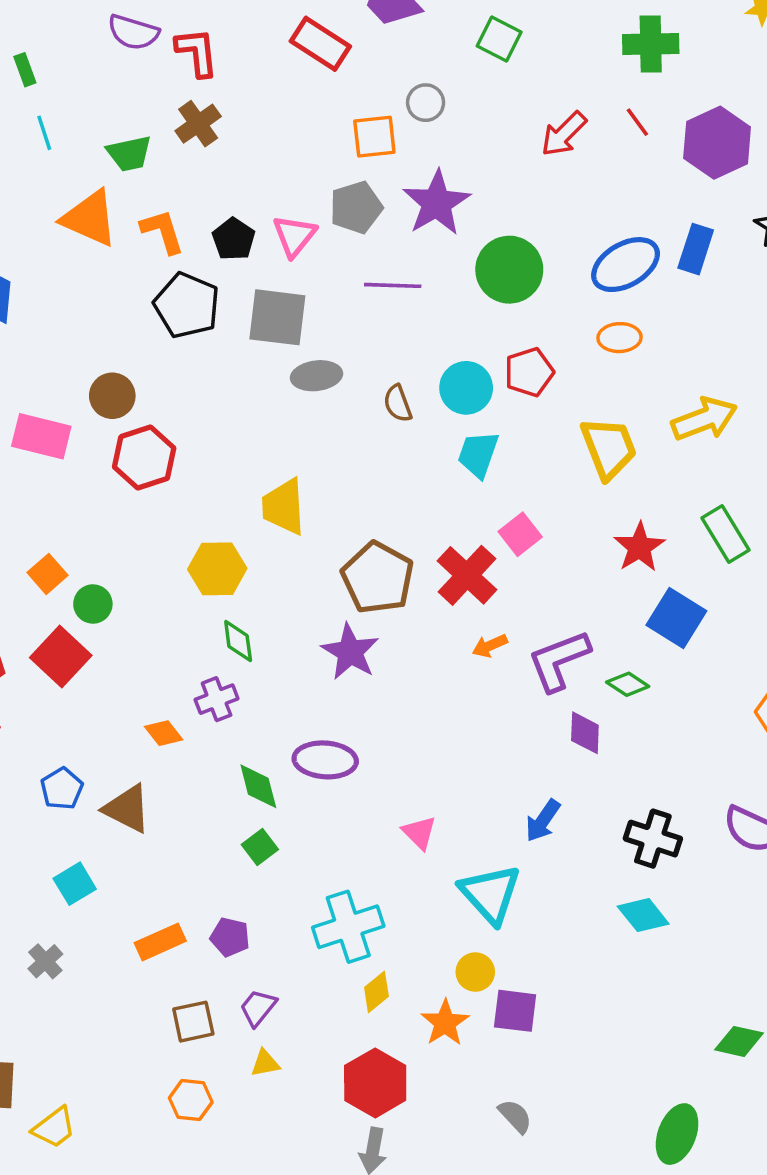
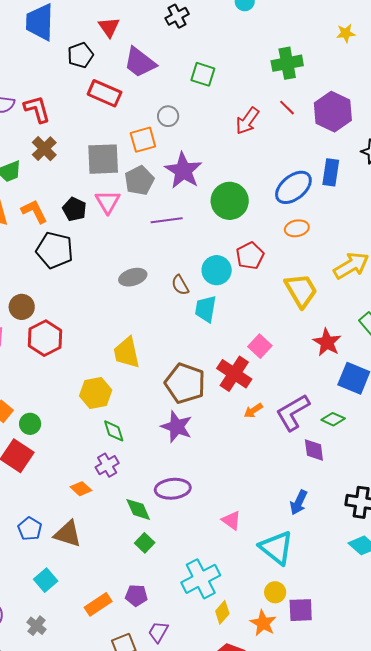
gray square: (277, 317) -> (103, 159), moved
cyan trapezoid: (478, 454) -> (206, 309), moved

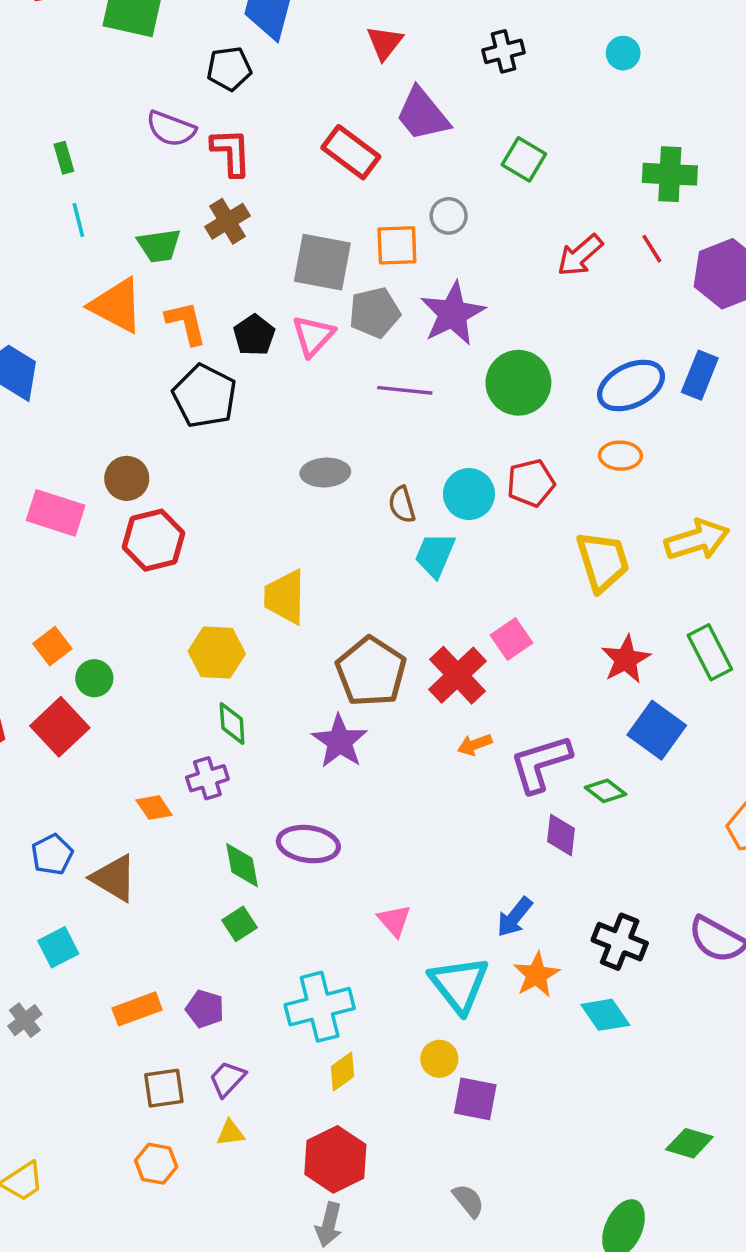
black pentagon: (80, 55) -> (229, 69), moved
orange star: (263, 623) -> (536, 975), moved

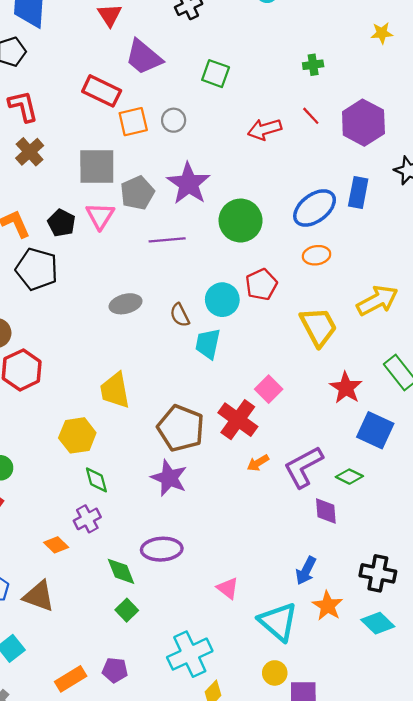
green cross: (670, 174) -> (313, 65), size x0.6
orange square: (397, 245) -> (133, 122), moved
red arrow: (580, 255) -> (265, 129), turned 36

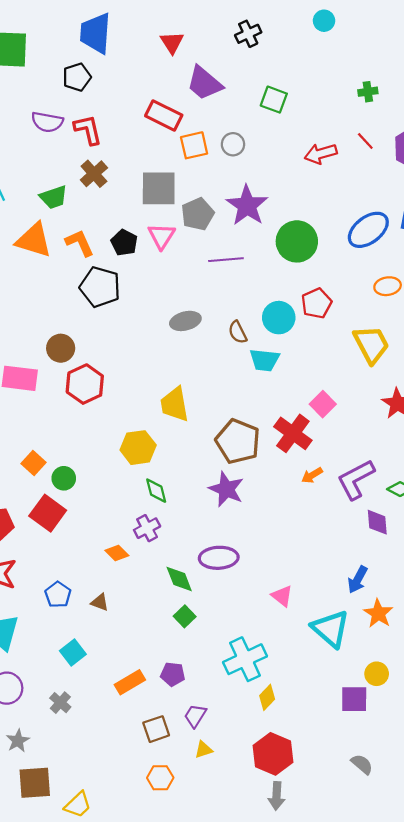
orange ellipse: (317, 255) -> (388, 286), moved
cyan trapezoid: (208, 344) -> (264, 360), turned -96
brown triangle: (39, 596) -> (100, 602), size x0.6
yellow circle: (275, 673) -> (377, 674), moved

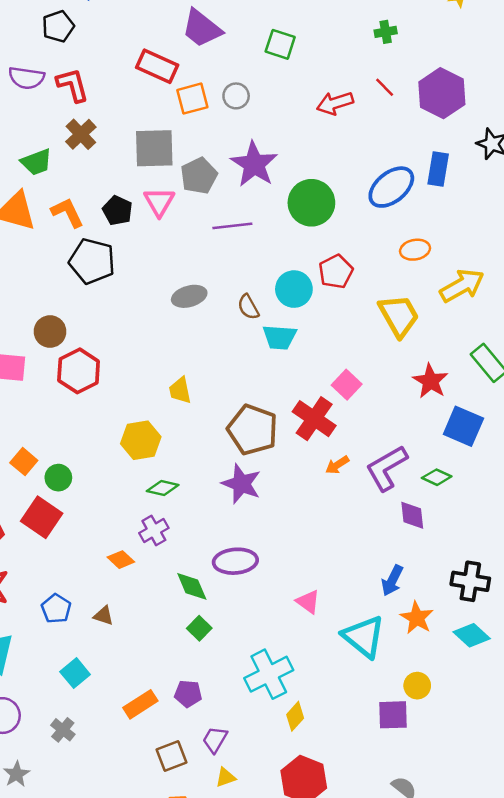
yellow trapezoid: (175, 404) -> (180, 390), size x0.7
green diamond: (156, 491) -> (163, 488), turned -60

